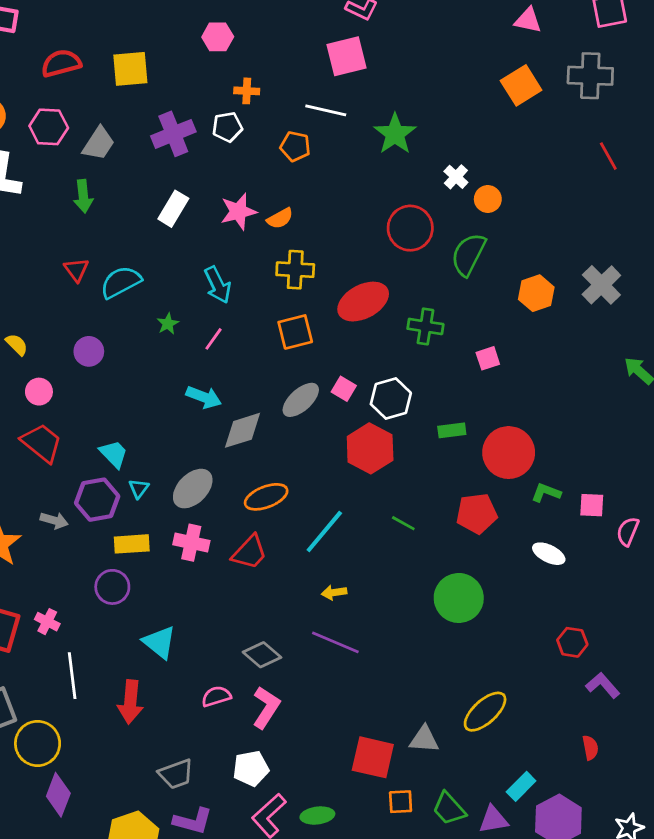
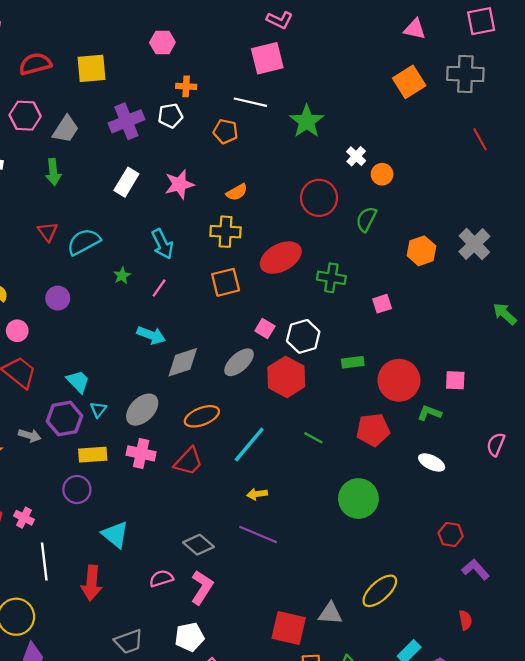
orange semicircle: (280, 218) -> (237, 192), moved
green semicircle: (468, 254) -> (366, 219), size x0.7
gray ellipse: (301, 400) -> (239, 362), moved
pink square: (592, 505) -> (455, 380), moved

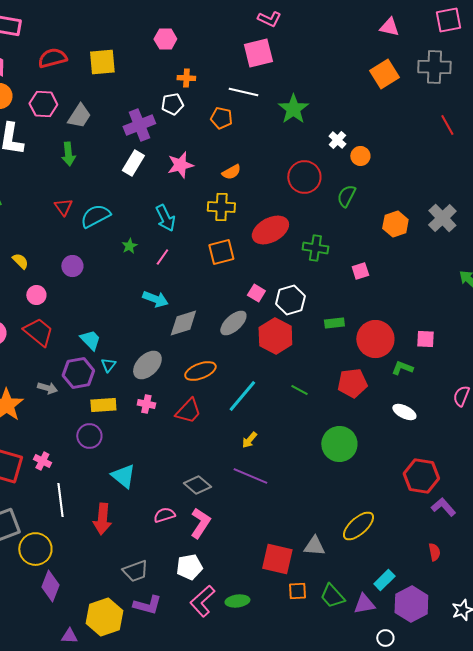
purple cross: (126, 121) -> (139, 125), moved
pink cross: (141, 453) -> (146, 404), size x0.7
yellow arrow: (257, 494) -> (249, 440), turned -42
red hexagon: (451, 535) -> (421, 476), size x1.6

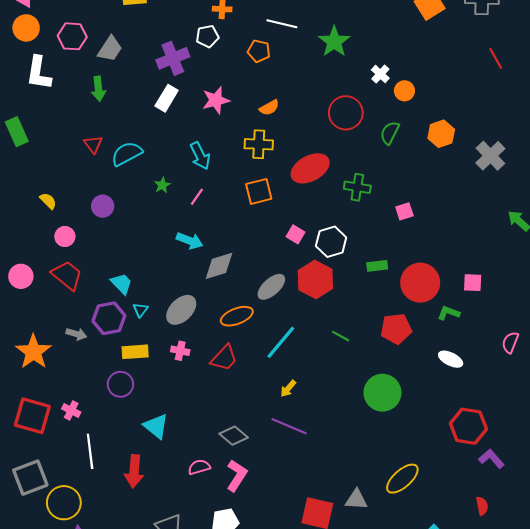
orange hexagon: (395, 224) -> (441, 134), moved
gray ellipse: (233, 323) -> (271, 287), moved

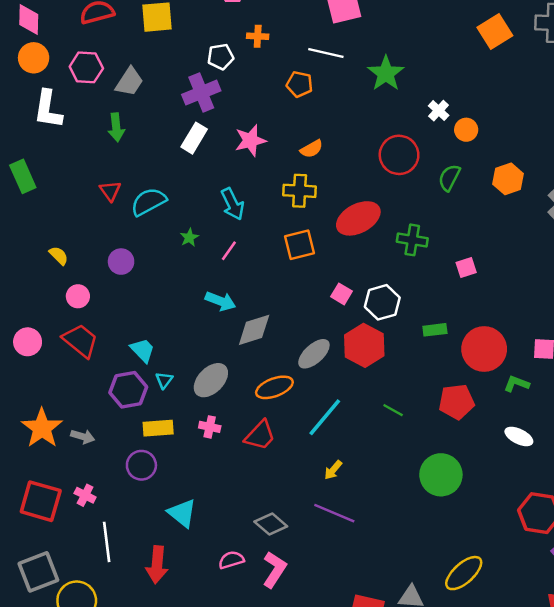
white pentagon: (207, 36) -> (220, 57), moved
gray arrow: (76, 334) -> (83, 436), moved

